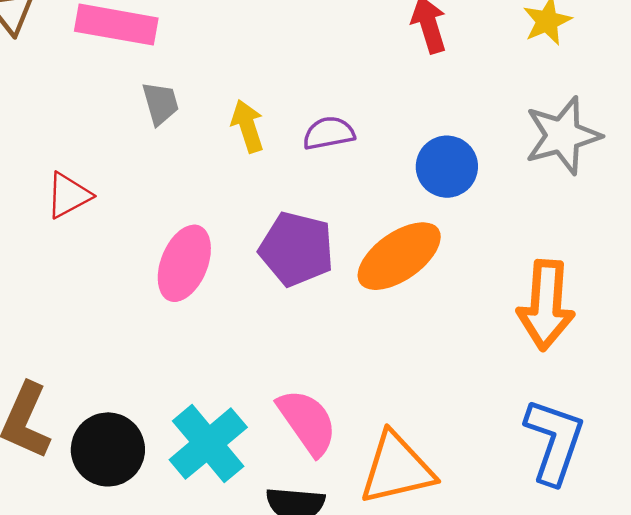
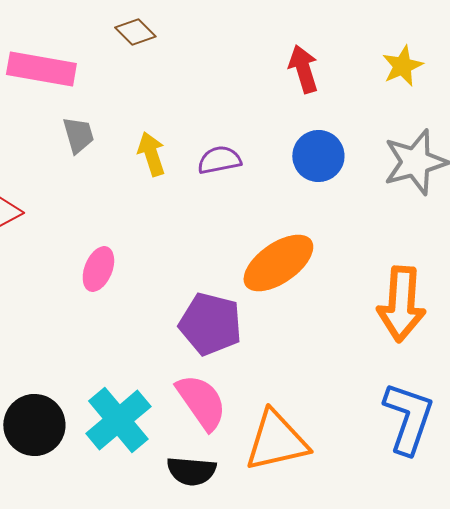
blue circle: (447, 167) -> (318, 156), moved
purple pentagon: (296, 249) -> (210, 324), moved
pink ellipse: (184, 263) -> (98, 269), size x0.7

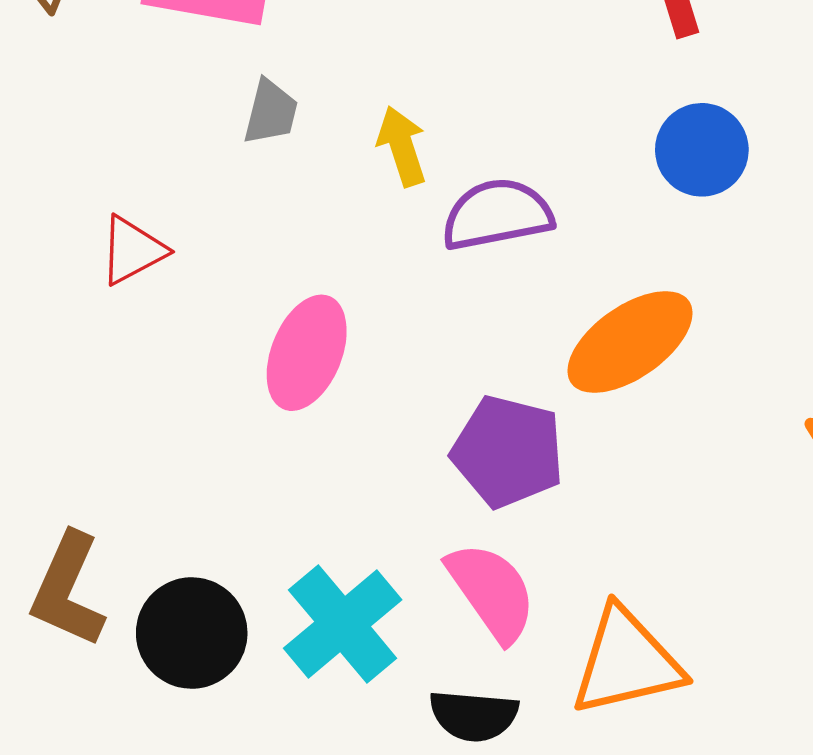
gray trapezoid: (78, 135) -> (271, 112), turned 30
purple semicircle: (219, 160) -> (497, 214), moved, size x1.4
pink ellipse: (98, 269) -> (307, 353), size x1.4

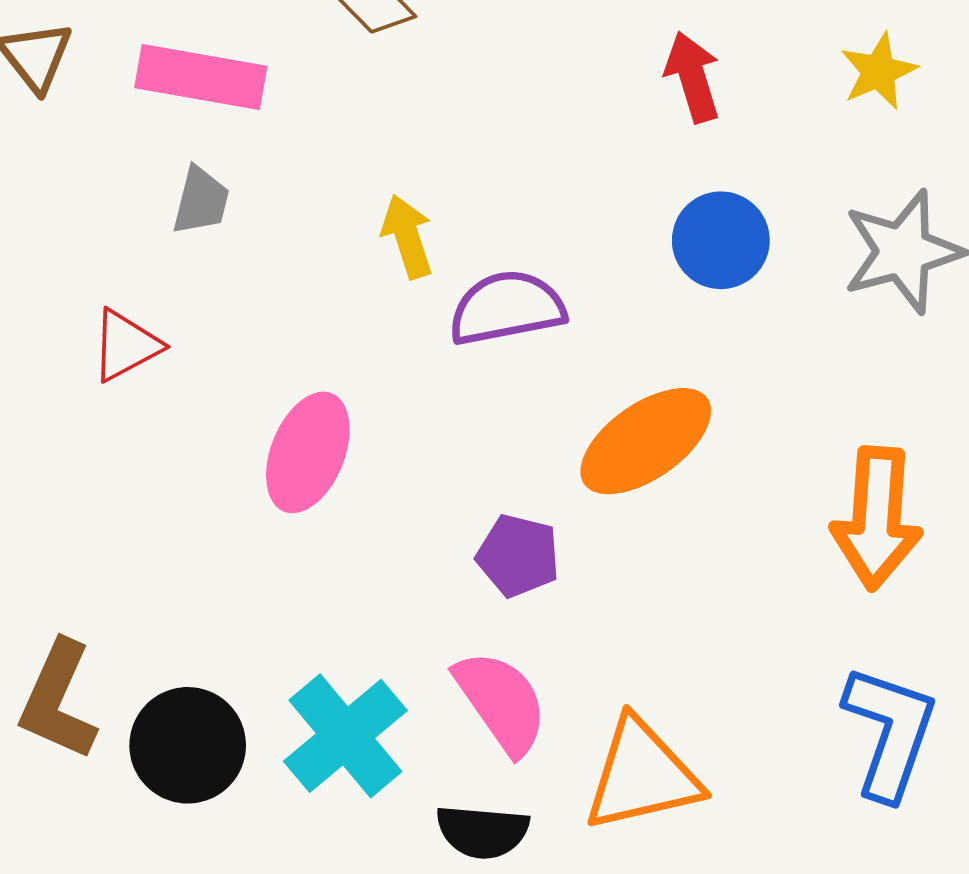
gray trapezoid: (271, 112) -> (201, 201), moved
purple pentagon: (508, 452) -> (518, 556), size x0.7

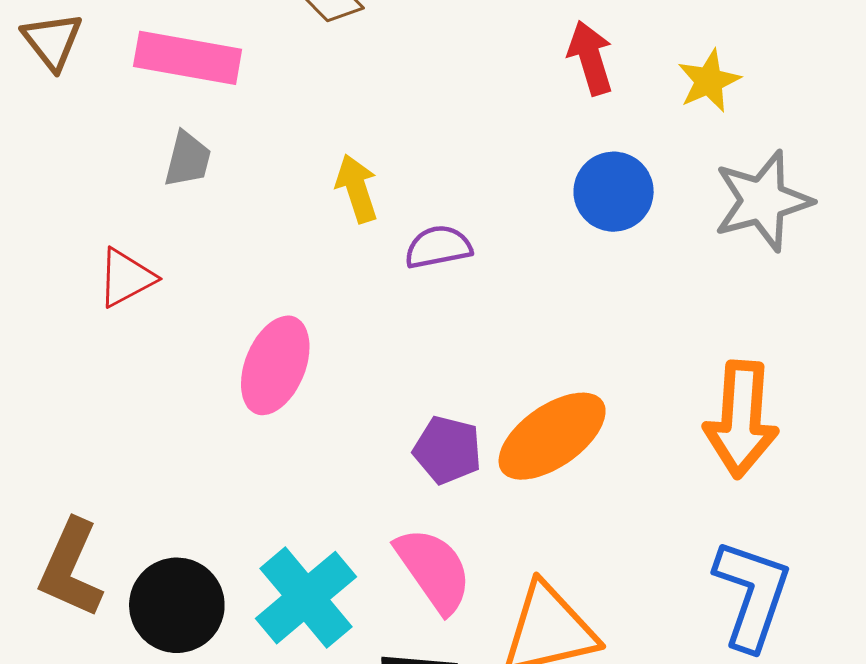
yellow star: (879, 71) -> (709, 81), moved
purple semicircle: (507, 308) -> (438, 247), size x0.7
orange ellipse: (646, 441) -> (552, 436), moved

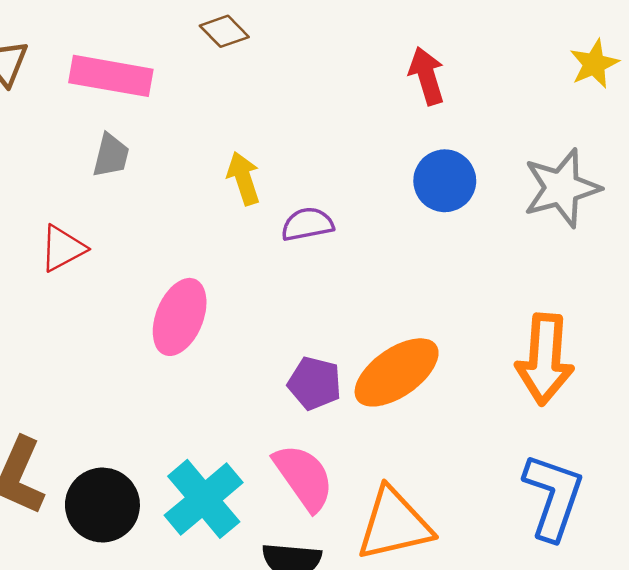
yellow star: (709, 81) -> (594, 64), moved

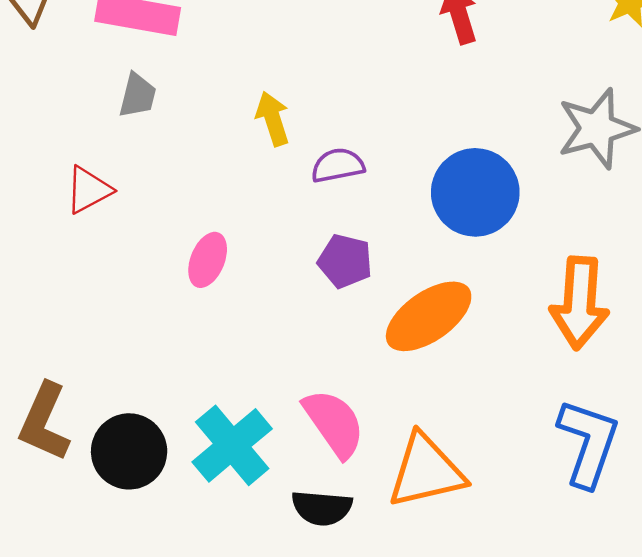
blue circle: (445, 181) -> (475, 192), moved, size x1.4
pink ellipse: (180, 317) -> (208, 260), size x0.7
purple pentagon: (315, 383) -> (345, 261), moved

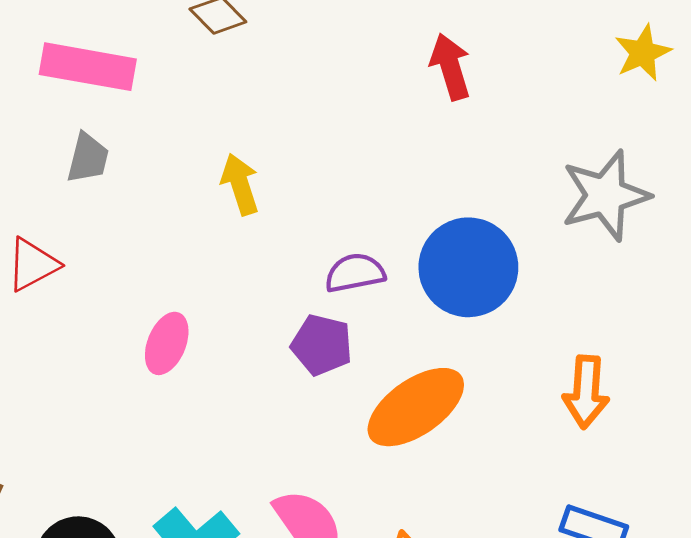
purple semicircle: (338, 165) -> (355, 273), moved
orange arrow: (580, 303) -> (586, 392), size x0.7

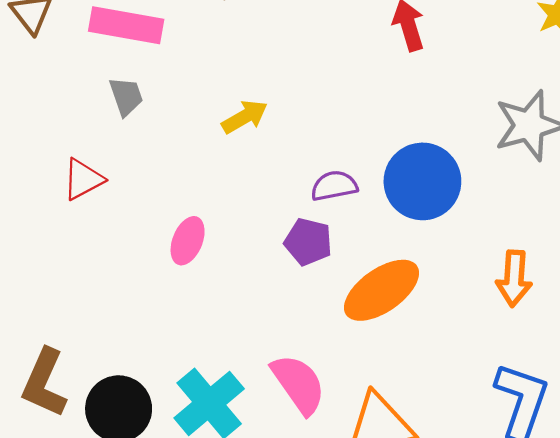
gray trapezoid: (88, 158) -> (126, 96), turned -33
yellow arrow: (240, 184) -> (245, 117), turned 78

